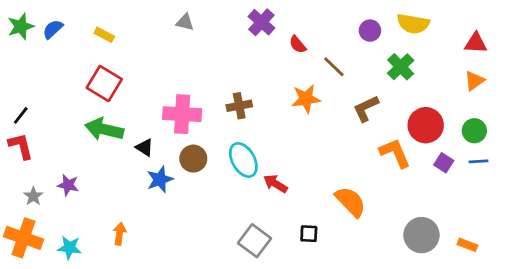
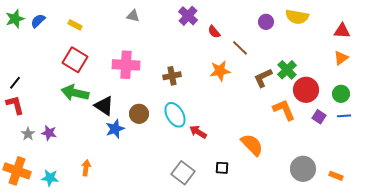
green cross: (401, 67) -> (287, 70), moved
pink cross: (182, 114) -> (126, 65), moved
black triangle: (145, 147) -> (104, 106), size x1.5
gray star: (33, 196) -> (28, 134), moved

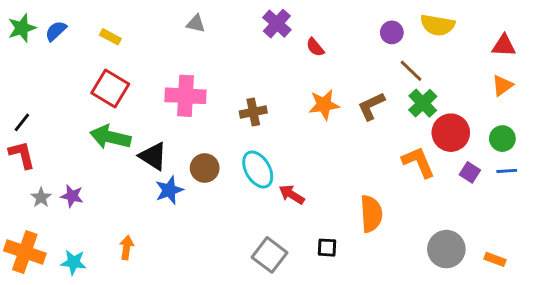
brown line: (240, 48) -> (411, 71), moved
brown L-shape: (263, 78) -> (371, 106), moved
orange semicircle: (252, 145) -> (371, 214), turned 40

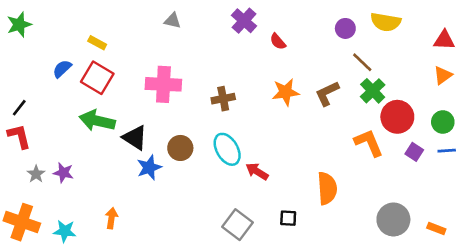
blue semicircle: (56, 31) -> (62, 69), moved
yellow rectangle: (110, 37) -> (97, 43), moved

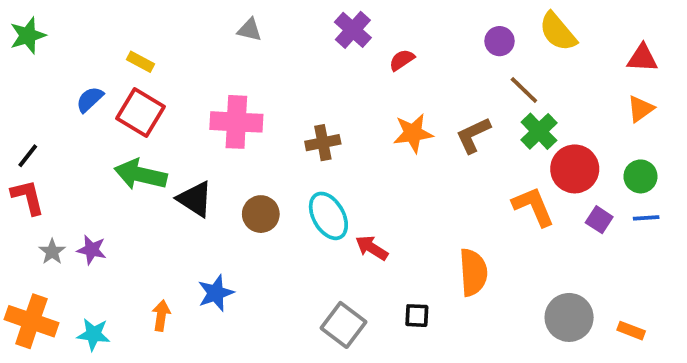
yellow semicircle: (386, 22) -> (558, 32), turned 40
red semicircle: (278, 41) -> (402, 60), turned 96
blue star: (149, 167) -> (216, 293), moved

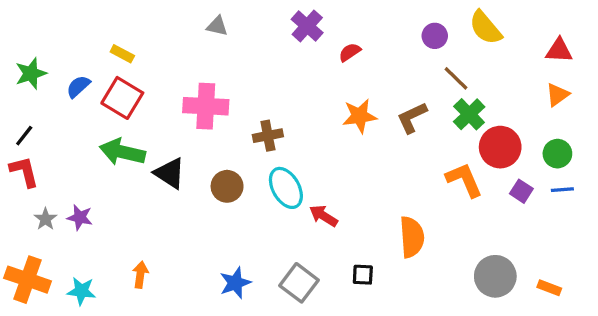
green star: (28, 35) -> (31, 73), moved
brown cross: (323, 143) -> (268, 136), moved
blue star: (216, 293) -> (235, 283), moved

